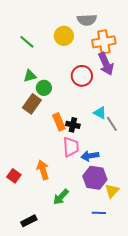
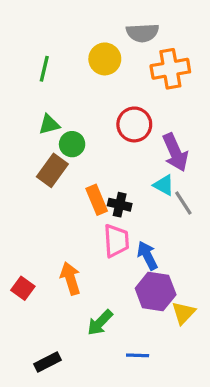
green line: (27, 42) -> (44, 69), turned 63
purple arrow: (106, 64) -> (175, 152), moved
blue arrow: (90, 156) -> (147, 255), turned 72
blue line: (99, 213) -> (138, 355), moved

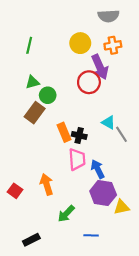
gray semicircle: (142, 33) -> (108, 16), moved
yellow circle: (105, 59) -> (80, 43), moved
orange cross: (170, 69) -> (113, 45), size x0.7
purple arrow: (175, 152) -> (100, 67), moved
yellow triangle: (183, 313) -> (122, 207), turned 35

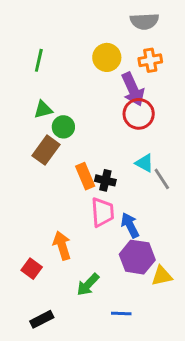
red circle: (89, 82) -> (139, 114), moved
red square: (15, 191) -> (32, 269), moved

